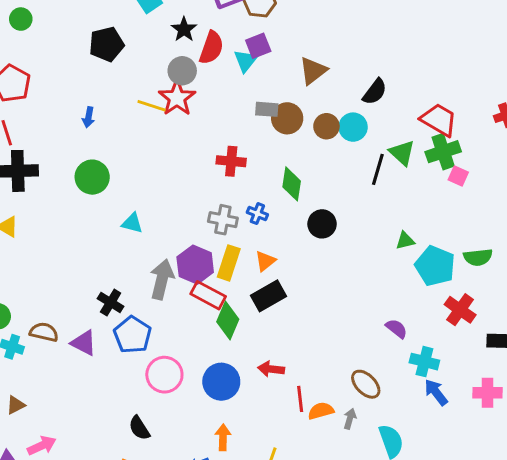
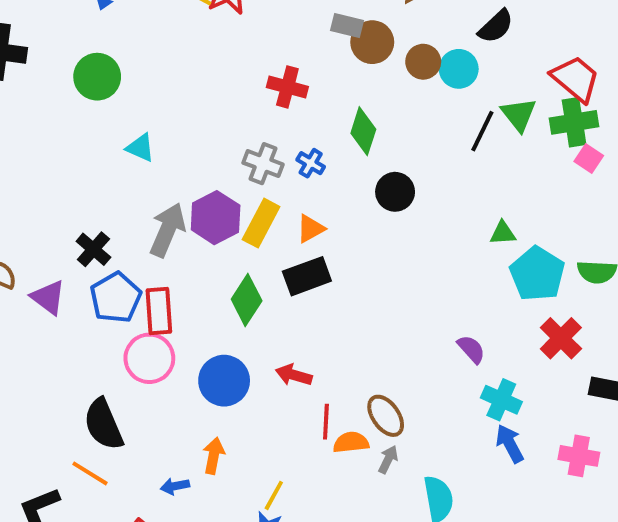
red rectangle: (208, 295) -> (159, 311), moved, turned 48
brown ellipse: (366, 384) -> (386, 416), moved
black semicircle: (139, 428) -> (104, 424), size x1.5

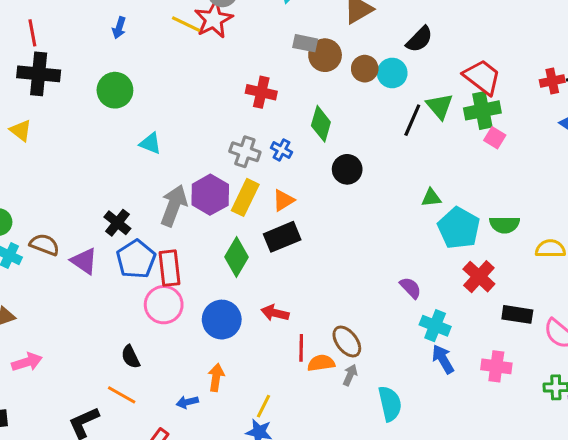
black semicircle: (104, 424) -> (131, 357), size x0.6

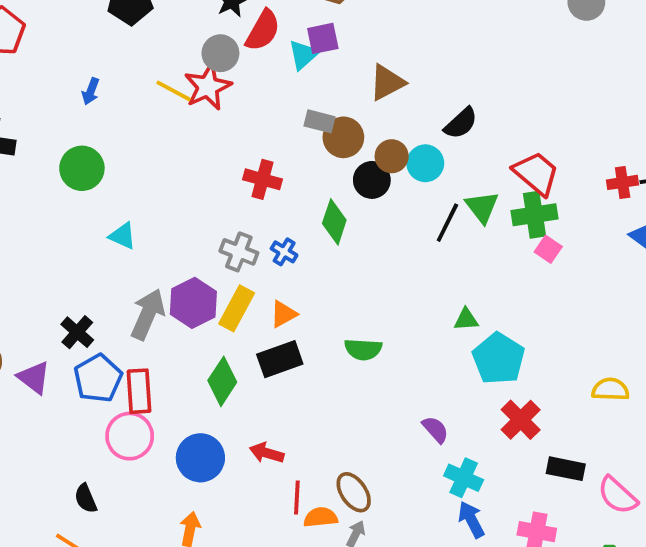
black circle: (347, 169) -> (372, 180), moved
green semicircle: (504, 225) -> (363, 349), moved

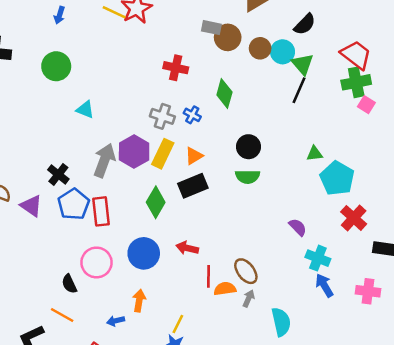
black circle: (372, 180) -> (249, 147), moved
green triangle: (482, 207) -> (303, 64), moved
pink circle: (130, 436) -> (96, 262), moved

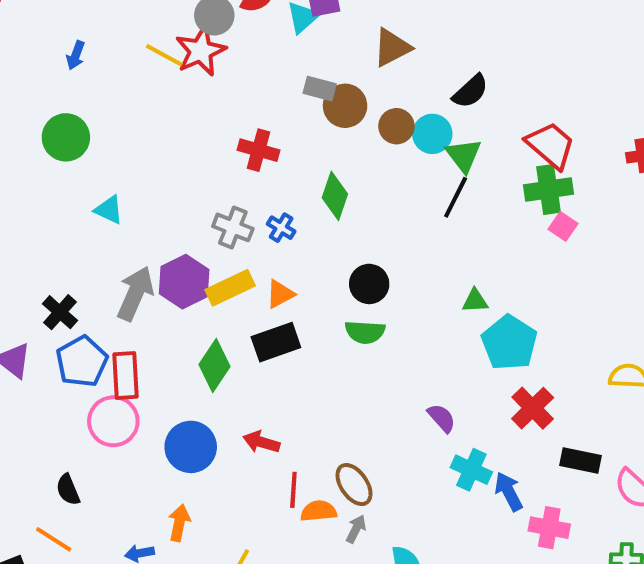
yellow rectangle: (163, 154) -> (230, 288), turned 36
pink circle: (96, 262) -> (113, 421), moved
blue arrow: (324, 285) -> (509, 492), moved

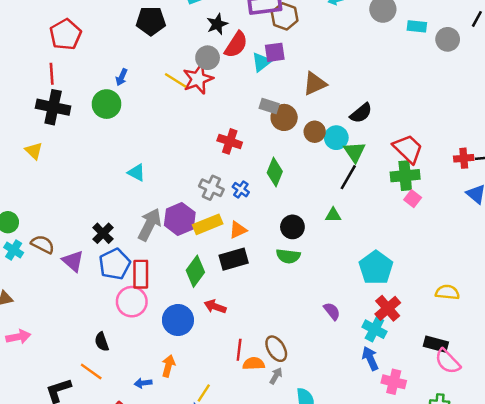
green circle: (66, 137) -> (106, 104), moved
green triangle: (475, 301) -> (333, 215), moved
red arrow: (261, 442) -> (215, 307), moved
black rectangle: (580, 461) -> (436, 344), moved
cyan cross: (471, 470) -> (374, 329), moved

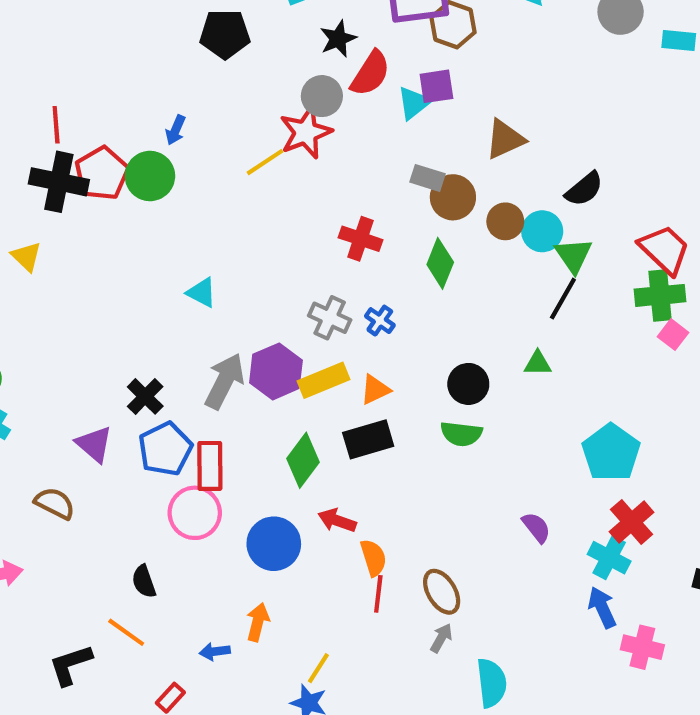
red pentagon: (66, 34) -> (102, 173), moved
yellow line: (176, 80) -> (265, 162), moved, turned -65
green diamond: (275, 172) -> (440, 263), moved
brown semicircle: (43, 244) -> (55, 503), moved
orange semicircle: (254, 364) -> (373, 558), moved, turned 75

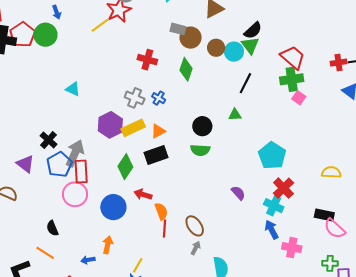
blue arrow: (175, 130) -> (57, 12), turned -40
green triangle: (573, 255) -> (250, 45), moved
gray arrow: (225, 381) -> (75, 153), moved

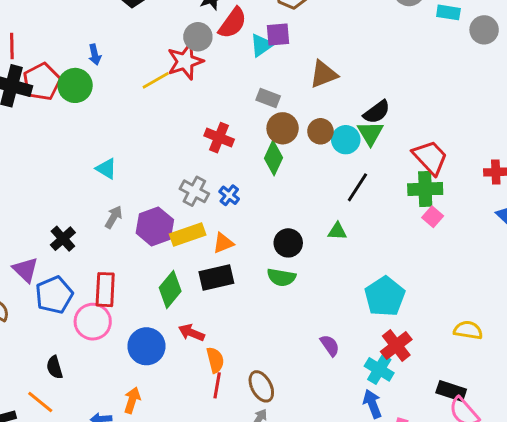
brown circle: (191, 38) -> (283, 128), moved
gray arrow: (75, 153) -> (114, 217), moved, size x0.6
blue pentagon: (59, 164) -> (54, 295), moved

